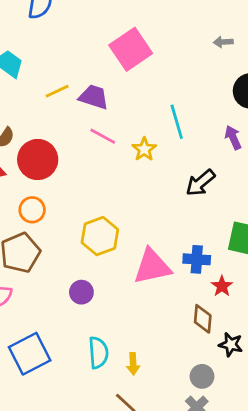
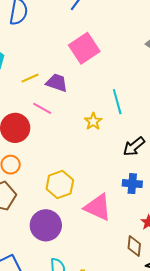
pink line: (103, 136) -> (42, 108), moved
blue cross: (197, 259) -> (132, 184), moved
pink triangle: (152, 267) -> (98, 207), turned 36
purple circle: (81, 292) -> (46, 225), size x1.8

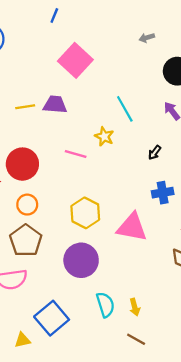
yellow line: (30, 78) -> (25, 107), turned 30
pink line: (42, 108) -> (76, 154), moved
black arrow: (134, 147) -> (155, 153), size x0.6

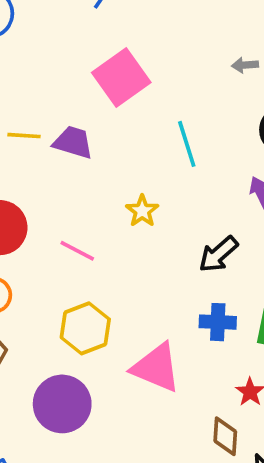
cyan line: (125, 109) -> (187, 144), moved
black arrow: (155, 153) -> (218, 254), size x1.6
pink line: (76, 154) -> (77, 251), moved

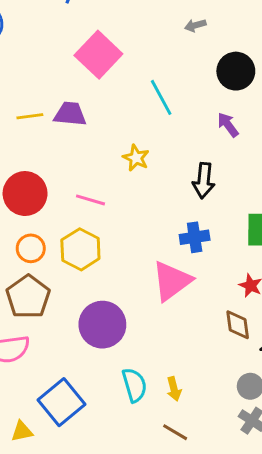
black arrow: (218, 254) -> (204, 181), turned -32
blue cross: (218, 322) -> (195, 237), moved
yellow hexagon: (85, 328) -> (80, 249), moved
pink triangle: (156, 368) -> (172, 281), turned -48

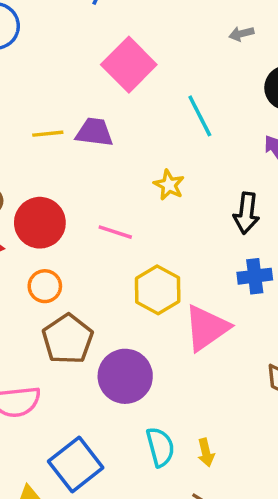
blue cross: (195, 237) -> (255, 276), moved
yellow hexagon: (80, 249) -> (158, 290), moved
brown pentagon: (28, 297) -> (68, 339), moved

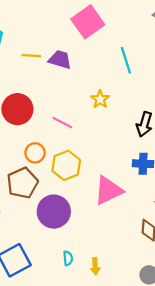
orange circle: (45, 286) -> (35, 153), moved
yellow hexagon: (158, 290) -> (66, 165), moved
cyan semicircle: (160, 447) -> (68, 258), size x0.6

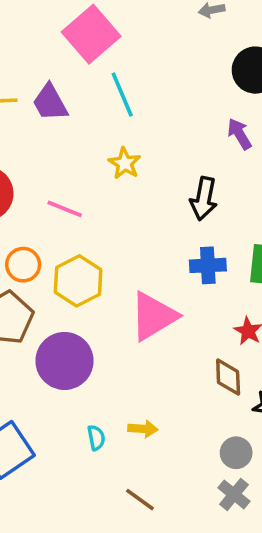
purple trapezoid: (60, 60) -> (50, 103), turned -130
cyan line: (126, 60) -> (122, 95), moved
yellow arrow: (95, 266) -> (143, 429), moved, turned -77

